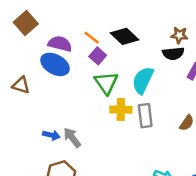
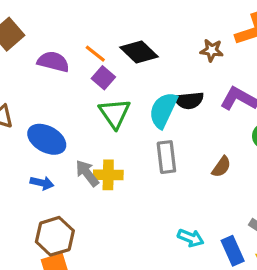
black semicircle: (173, 53) -> (189, 100), moved
blue ellipse: (55, 64) -> (47, 139), moved
yellow cross: (121, 110) -> (108, 175), moved
gray arrow: (72, 138) -> (87, 173), moved

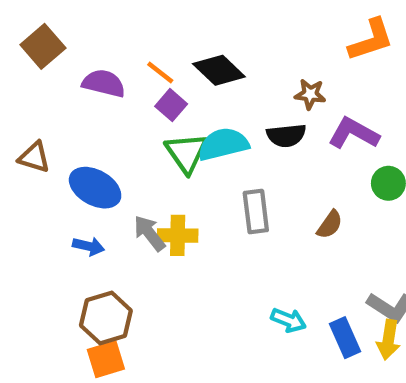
brown star: (212, 50) -> (310, 94), moved
cyan semicircle: (163, 110) -> (223, 144), moved, turned 51

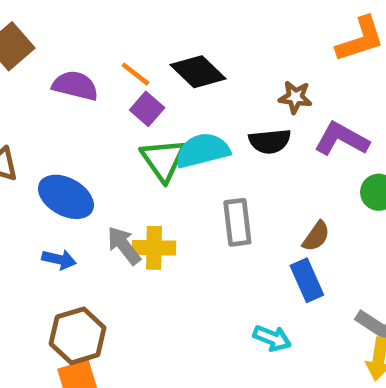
blue rectangle: (345, 338) -> (307, 280), moved

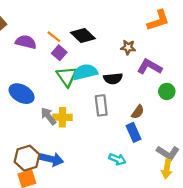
black semicircle: (270, 141) -> (113, 79), moved
blue arrow: (59, 259) -> (52, 159), moved, size x1.5

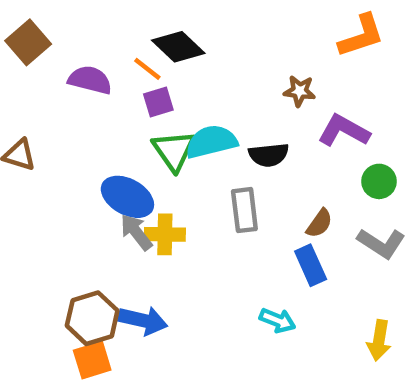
black diamond: (83, 36) -> (178, 47), moved
purple square: (59, 53) -> (158, 102), turned 32
blue ellipse: (22, 94) -> (127, 197), moved
gray L-shape: (168, 153) -> (381, 243), moved

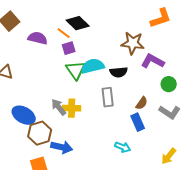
brown star: (300, 91) -> (133, 43), size x1.6
blue ellipse: (127, 197) -> (24, 115), moved
brown hexagon: (92, 318) -> (40, 133), moved
yellow arrow: (379, 340) -> (169, 156), turned 30

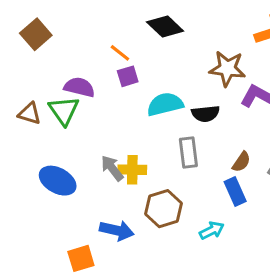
black diamond: (78, 23) -> (165, 26), moved
purple semicircle: (38, 38) -> (79, 87), moved
green triangle: (76, 70) -> (64, 111), moved
brown hexagon: (40, 133) -> (163, 209), moved
cyan arrow: (123, 147) -> (212, 230), turned -49

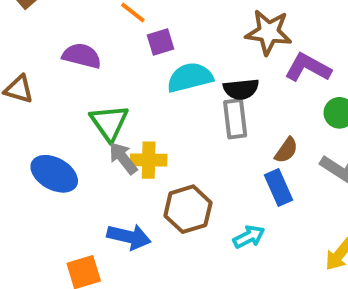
purple square: (128, 76) -> (160, 42), moved
green triangle: (64, 111) -> (109, 123), moved
gray rectangle: (188, 153) -> (235, 119), moved

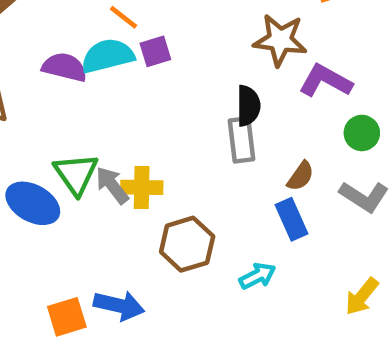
cyan semicircle: (190, 77) -> (108, 56), moved
black semicircle: (241, 89) -> (248, 106), turned -84
green triangle: (109, 123) -> (76, 174), moved
blue arrow: (129, 237) -> (119, 305), moved

